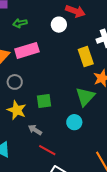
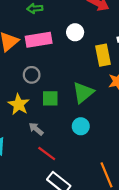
white circle: (59, 25) -> (75, 32), moved
gray circle: (15, 82) -> (32, 75), moved
green triangle: (85, 97) -> (83, 93), moved

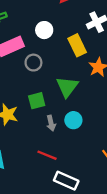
gray circle: (32, 75) -> (33, 63), moved
gray arrow: (36, 129) -> (51, 123), moved, turned -128

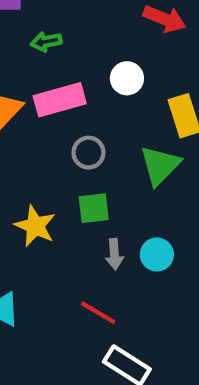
gray circle: (33, 63) -> (88, 153), moved
green triangle: (67, 87) -> (160, 165), moved

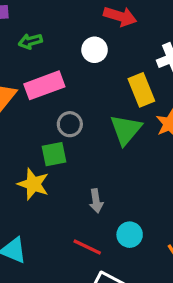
white circle: (127, 78) -> (95, 50), moved
green square: (94, 208) -> (54, 154), moved
cyan circle: (157, 254) -> (130, 235), moved

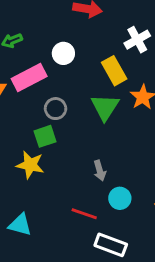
white circle: (95, 50) -> (63, 53), moved
gray arrow: (96, 201) -> (100, 171), moved

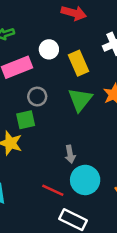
yellow rectangle: (114, 71) -> (79, 63), moved
cyan circle: (120, 198) -> (85, 180), size x1.5

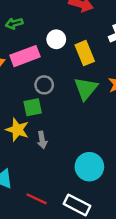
gray arrow: (70, 154) -> (42, 140), moved
red line: (53, 190) -> (37, 199), moved

